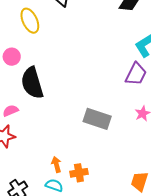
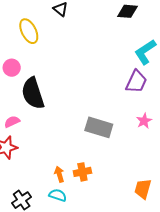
orange cross: (79, 173) -> (82, 172), moved

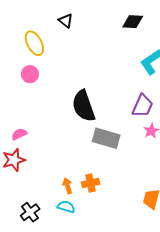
pink circle: (12, 68) -> (30, 74), moved
purple trapezoid: (136, 82) -> (143, 106), moved
black semicircle: (33, 93) -> (84, 106), moved

